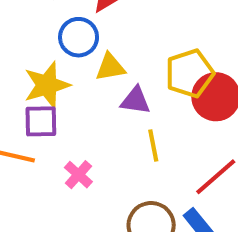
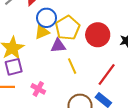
blue circle: (79, 37) -> (47, 18), moved
yellow pentagon: (190, 73) -> (68, 28), moved

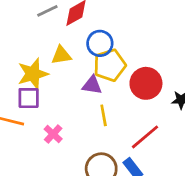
blue circle: (47, 18) -> (100, 43), moved
yellow triangle: (42, 32) -> (61, 55), moved

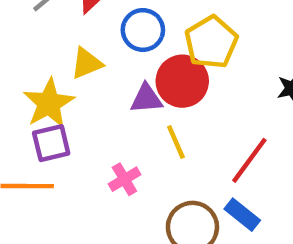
yellow pentagon: (110, 65) -> (211, 42), moved
red circle: (146, 83) -> (182, 81), moved
pink cross: (53, 134) -> (124, 179), moved, turned 30

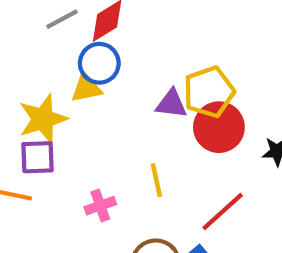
blue circle: (143, 30) -> (99, 63), moved
red circle: (182, 81) -> (219, 127), moved
purple triangle: (146, 99) -> (171, 104), moved

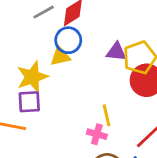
purple triangle: (171, 104) -> (116, 52), moved
pink cross: (100, 206) -> (97, 134), moved, turned 36

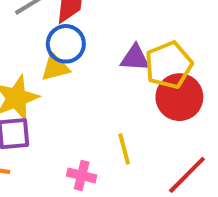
pink cross: (97, 134) -> (82, 175), moved

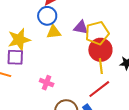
yellow triangle: (55, 67) -> (54, 32), moved
yellow line: (124, 149) -> (101, 66), moved

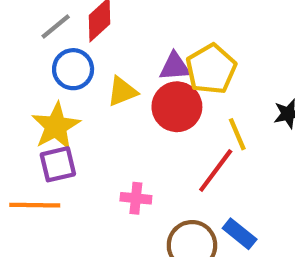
blue circle: (47, 16) -> (73, 69), moved
red circle: (100, 50) -> (177, 107), moved
red line: (99, 89) -> (216, 171), moved

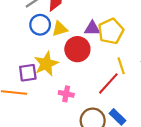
yellow triangle: (122, 91) -> (60, 29), moved
red circle: (177, 107) -> (77, 49), moved
yellow star: (56, 126) -> (46, 64), moved

